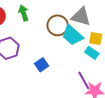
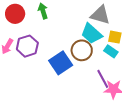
brown circle: (58, 25) -> (82, 50), moved
blue square: (42, 65) -> (61, 63), size x1.6

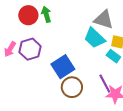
red circle: (15, 14) -> (28, 15), moved
brown circle: (82, 50) -> (72, 87), moved

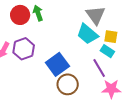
gray triangle: (104, 20) -> (96, 15), turned 40
purple line: (105, 84) -> (99, 68), moved

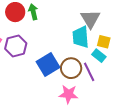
cyan trapezoid: (87, 34) -> (81, 37), turned 40
brown circle: (68, 84) -> (71, 68), moved
pink star: (111, 89) -> (69, 94), moved

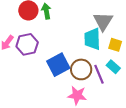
cyan rectangle: (99, 56) -> (113, 67), moved

